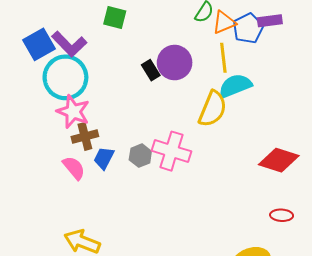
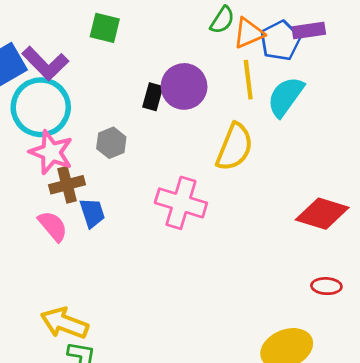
black rectangle: (151, 70) -> (153, 97), turned 48
cyan semicircle: (235, 86) -> (286, 97), moved, turned -32
gray hexagon: (140, 156) -> (111, 143), moved
blue trapezoid: (104, 158) -> (92, 213), turned 135

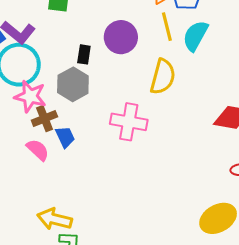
black rectangle: (153, 97) -> (84, 54), moved
gray hexagon: (111, 143) -> (73, 84), size x1.5

